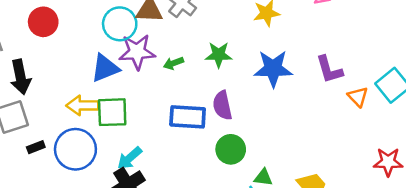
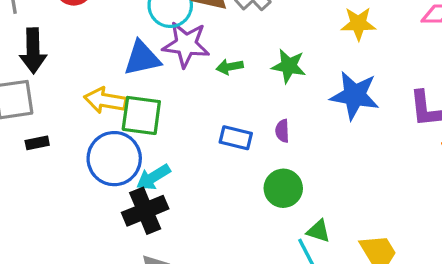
purple semicircle: (222, 105) -> (282, 131), size x0.6
blue rectangle: (188, 117) -> (236, 138), size x0.7
blue circle: (75, 149) -> (114, 159), moved

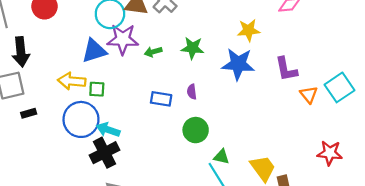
yellow star: (358, 24) -> (249, 30), moved
green square: (141, 115) -> (97, 89), size x0.6
cyan arrow: (153, 177) -> (108, 130), turned 55

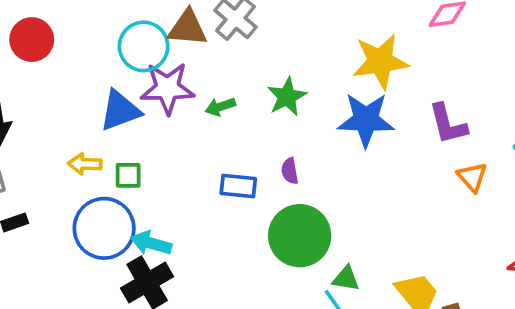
yellow star: (249, 30) -> (380, 61), size x1.4
green star: (193, 48) -> (287, 97), turned -30
yellow arrow: (72, 81) -> (85, 164), size x0.7
orange triangle: (309, 95) -> (472, 177), moved
green circle: (196, 130) -> (300, 236), size x1.4

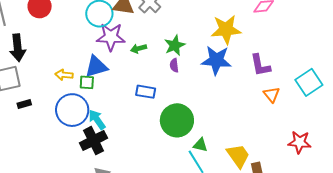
blue triangle: (120, 111) -> (96, 67), moved
purple semicircle: (290, 171) -> (174, 65), moved
cyan arrow: (151, 243) -> (97, 120), turned 35

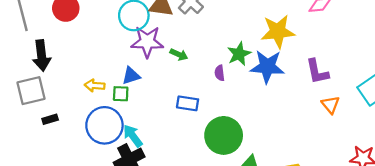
green star: (175, 45) -> (239, 54), moved
green arrow: (139, 49) -> (179, 54), turned -140
blue triangle: (96, 67) -> (131, 76), size x0.7

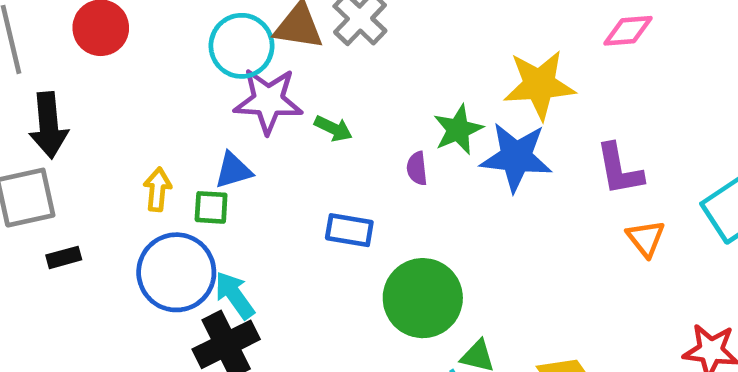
yellow arrow: (95, 86) -> (157, 189), turned 90

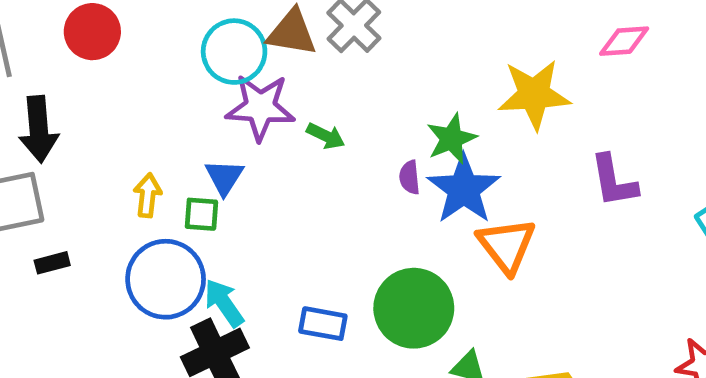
blue star: (516, 157) -> (464, 189), moved, turned 30
blue triangle: (233, 170) -> (224, 177), turned -42
blue rectangle: (349, 230) -> (323, 324), moved
orange triangle: (646, 238) -> (507, 245), moved, size x1.5

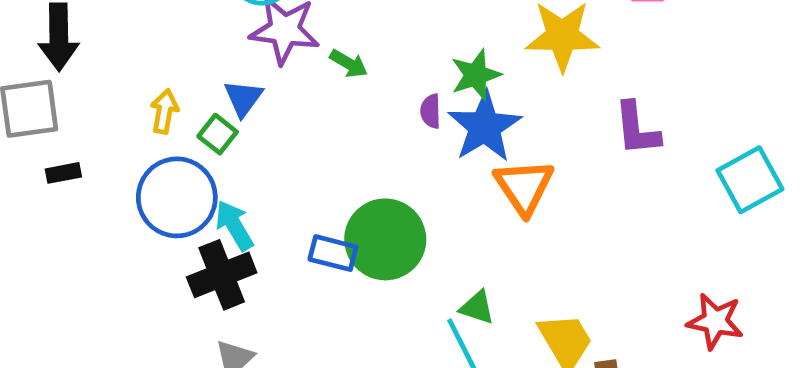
green square: (201, 214) -> (218, 134), turned 30
green circle: (414, 308) -> (385, 239), moved

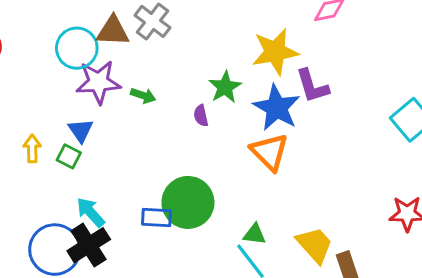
blue star: (485, 127) -> (277, 108), moved
purple L-shape: (637, 129) -> (312, 86), moved
blue circle: (177, 197) -> (55, 250), moved

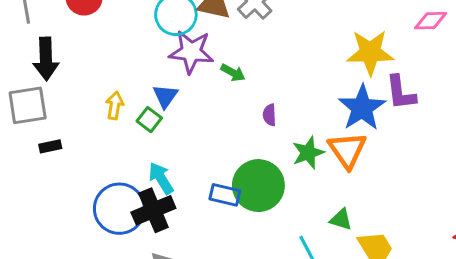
green star: (225, 87) -> (308, 153), moved
purple semicircle: (201, 116) -> (270, 115), moved
green triangle: (255, 234) -> (341, 220), moved

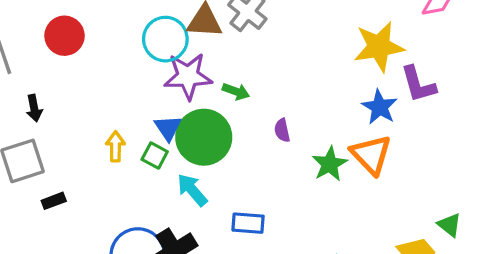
black arrow: (46, 59) -> (34, 108), size x0.6
blue star: (362, 108) -> (380, 107), size x0.7
cyan arrow: (161, 178) -> (192, 190), moved
green circle: (258, 186) -> (204, 137), moved
green triangle: (341, 220) -> (449, 225), moved, turned 30

